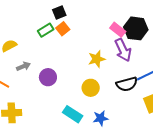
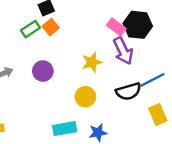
purple circle: (48, 77) -> (43, 71), moved
cyan rectangle: (73, 114) -> (65, 129), turned -42

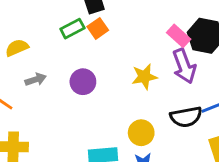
yellow circle: (85, 97) -> (141, 133), moved

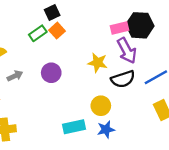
pink rectangle: (179, 36) -> (120, 28), turned -48
yellow star: (144, 77) -> (98, 63), turned 30
black semicircle: (186, 117) -> (123, 79), moved

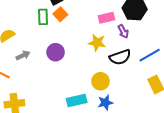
pink rectangle: (120, 28) -> (106, 18), moved
green rectangle: (38, 33) -> (43, 17), turned -56
purple arrow: (127, 51) -> (123, 31), size x0.6

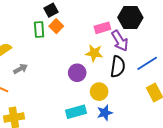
purple arrow: (123, 31) -> (120, 41), size x1.5
purple circle: (56, 52) -> (77, 73), moved
black semicircle: (120, 57) -> (118, 67), turned -60

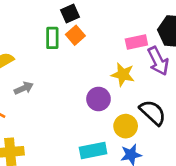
black semicircle: (118, 67) -> (153, 113), moved, turned -60

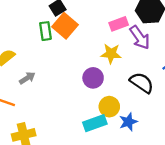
orange square: (75, 35) -> (65, 26), size x1.5
yellow circle: (126, 126) -> (109, 107), moved

